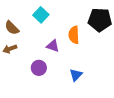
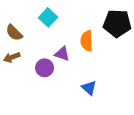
purple circle: (39, 68) -> (45, 68), moved
blue triangle: (76, 75) -> (89, 88), turned -32

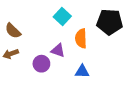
cyan square: (48, 17) -> (62, 16), moved
blue triangle: (89, 88) -> (82, 71), moved, turned -40

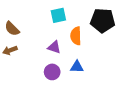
cyan square: (62, 16) -> (58, 15), turned 35
purple circle: (41, 64) -> (52, 72), moved

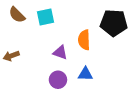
cyan square: (58, 15) -> (45, 17), moved
brown semicircle: (12, 29) -> (17, 15), moved

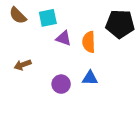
purple triangle: (60, 52) -> (63, 38), moved
brown arrow: (11, 56) -> (23, 65), moved

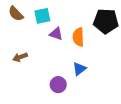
blue triangle: (90, 78) -> (79, 69), turned -40
purple circle: (61, 84) -> (58, 85), moved

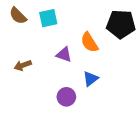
purple triangle: (56, 34) -> (64, 54), moved
orange semicircle: (78, 37) -> (89, 42), turned -30

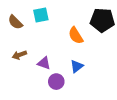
brown semicircle: (18, 16) -> (15, 22), moved
purple triangle: (64, 54) -> (44, 63), moved

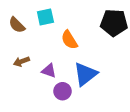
orange semicircle: (76, 35) -> (69, 40), moved
blue triangle: (77, 66) -> (85, 74), size x1.6

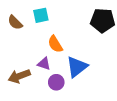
orange semicircle: (69, 40) -> (55, 44), moved
brown arrow: (21, 62) -> (19, 76), moved, size x1.5

